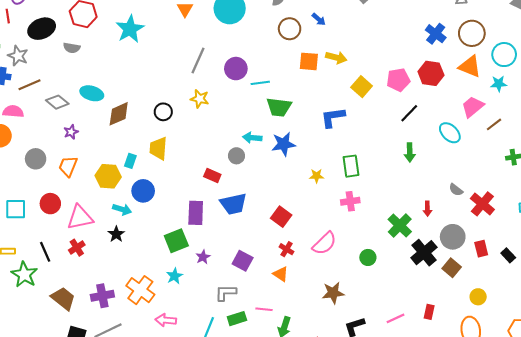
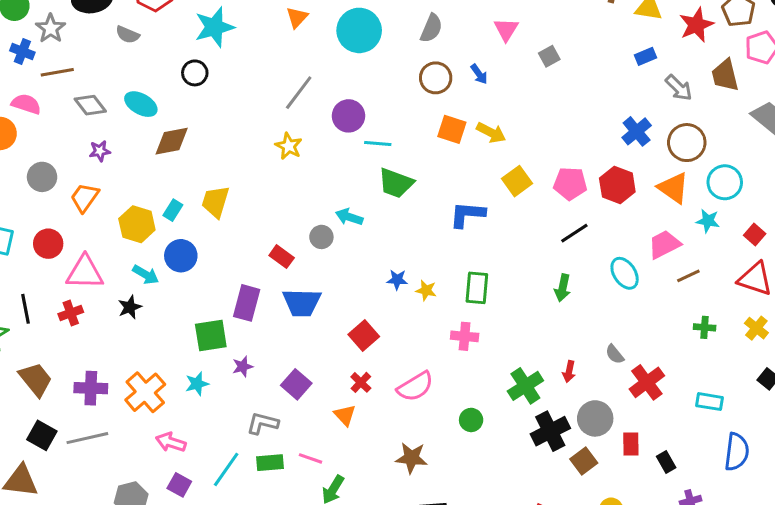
black circle: (163, 112) -> (195, 73), moved
blue star: (284, 144) -> (397, 280), moved, size x0.6

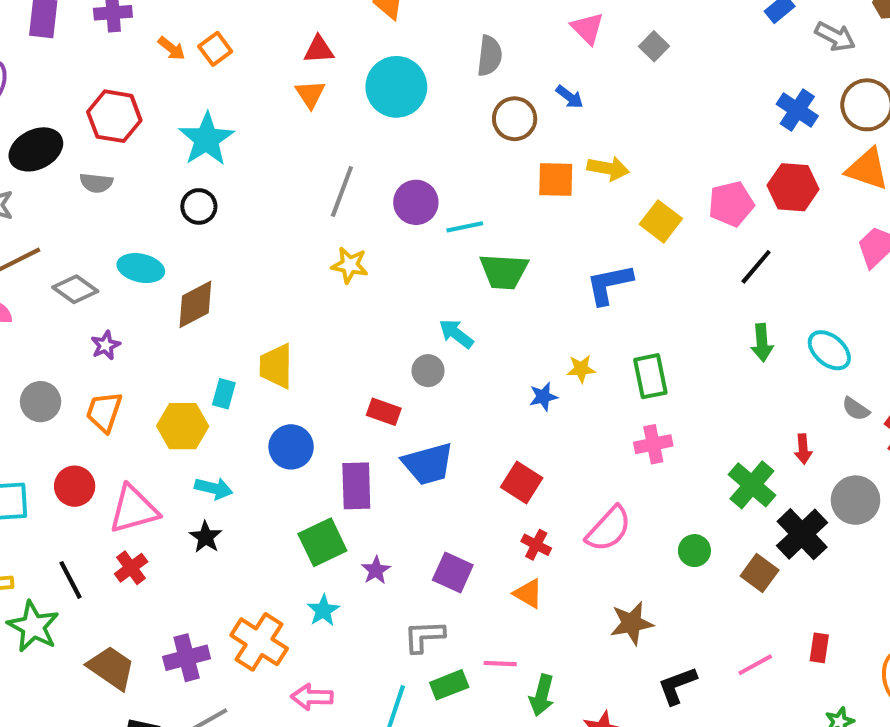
cyan arrow: (349, 217) -> (456, 334), turned 36
blue circle: (181, 256) -> (291, 447), moved
cyan ellipse: (625, 273) -> (829, 350), moved
yellow star: (426, 290) -> (581, 369), moved
brown square: (584, 461) -> (760, 573), moved

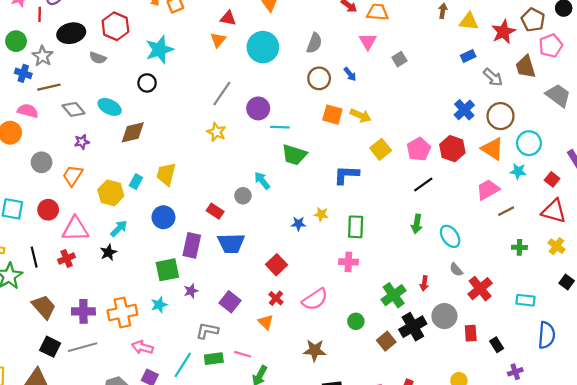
pink pentagon: (731, 204) -> (419, 149), turned -30
cyan arrow: (214, 488) -> (119, 229), turned -72
orange cross: (259, 642) -> (122, 313), turned 32

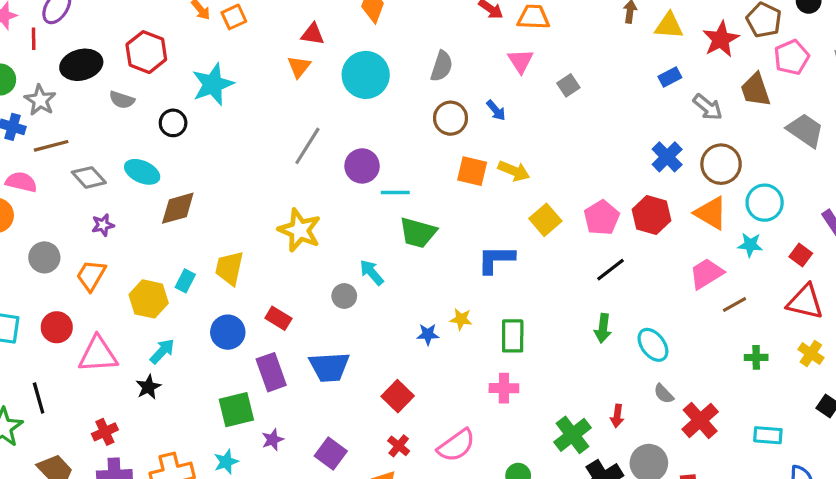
black circle: (147, 83) -> (173, 123), moved
yellow star: (216, 132) -> (300, 230), moved, size x1.5
red rectangle: (215, 211) -> (278, 318), moved
purple rectangle: (192, 245) -> (271, 372), turned -30
red cross: (67, 258) -> (105, 432), moved

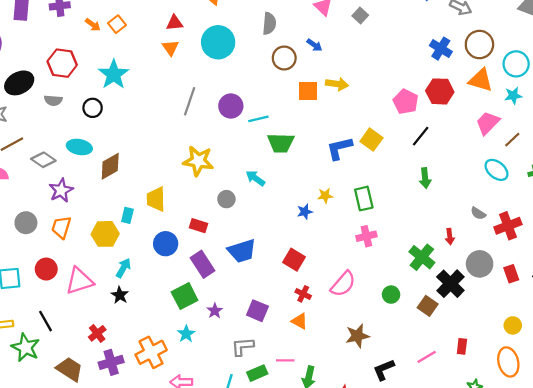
yellow square: (545, 220) -> (371, 140), moved
purple star: (103, 225) -> (61, 190), size x1.5
gray circle: (344, 296) -> (226, 199), moved
cyan ellipse: (653, 345) -> (496, 170), moved
red cross: (700, 420) -> (508, 226), turned 35

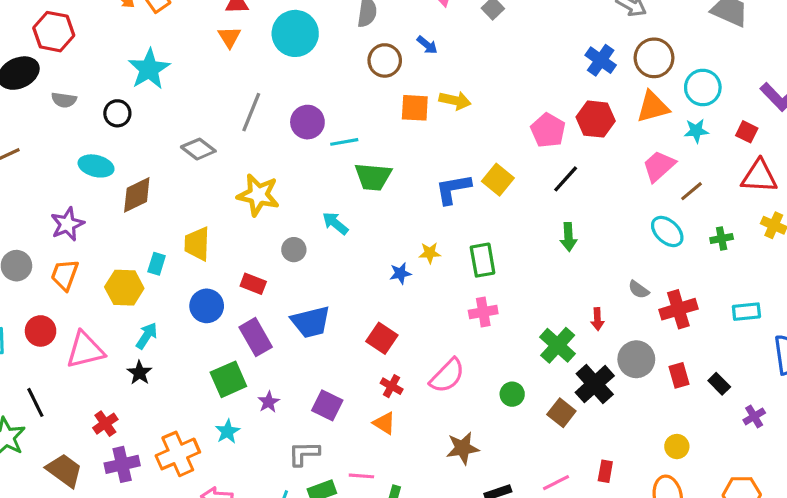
red hexagon: (62, 63) -> (54, 32), moved
orange triangle: (481, 80) -> (653, 107), turned -35
gray diamond: (43, 160) -> (198, 149), moved

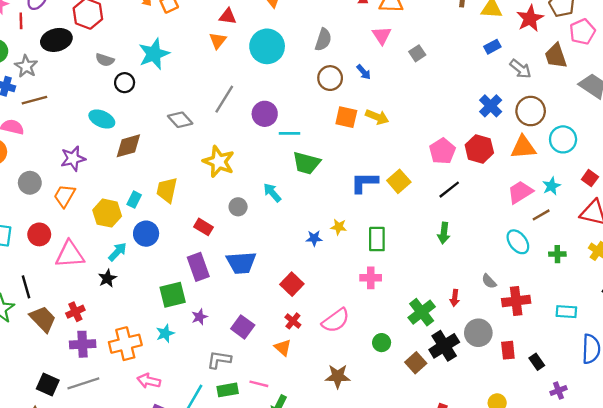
gray semicircle: (64, 100) -> (105, 60), moved
cyan star: (696, 131) -> (551, 186), moved, turned -30
blue circle: (207, 306) -> (146, 234), moved
brown trapezoid: (64, 470) -> (43, 319), moved

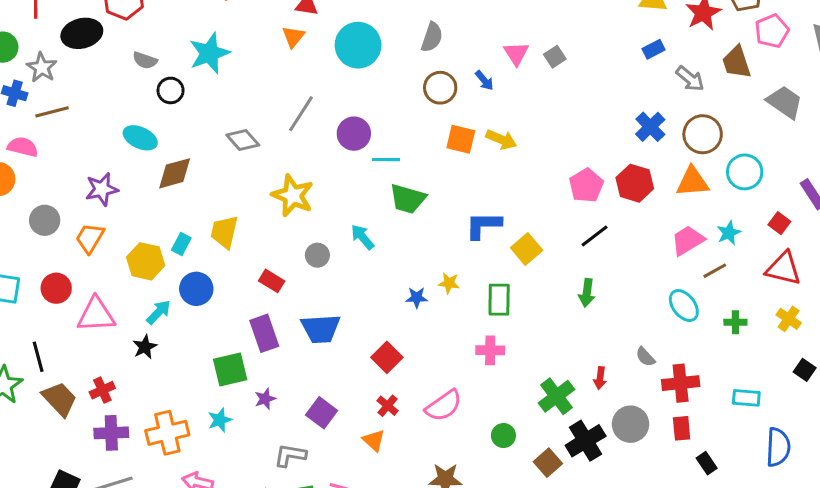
pink triangle: (382, 35) -> (516, 53), moved
yellow square: (399, 181) -> (527, 249), moved
red rectangle: (508, 350) -> (682, 428), moved

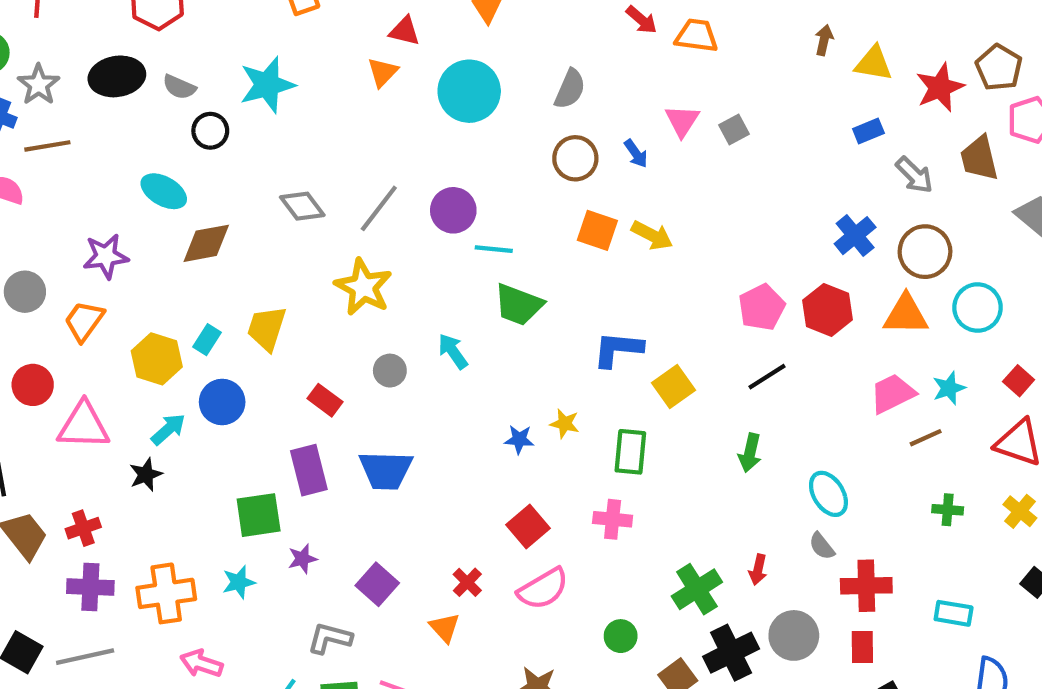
black ellipse: (82, 33) -> (117, 76), moved
gray line: (301, 114) -> (379, 208), moved
cyan ellipse: (684, 306) -> (828, 494), moved
red square: (387, 357) -> (528, 526), moved

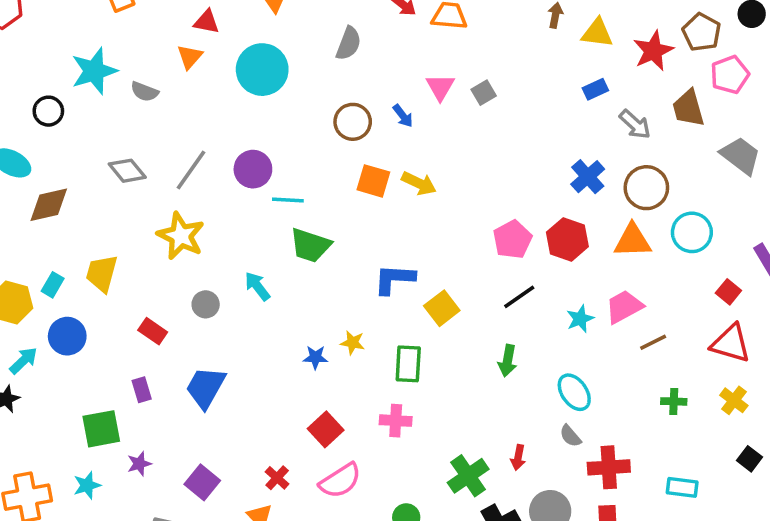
gray semicircle: (179, 87) -> (144, 92), moved
gray semicircle: (570, 89) -> (349, 44), moved
cyan star: (949, 388) -> (580, 319), moved
purple rectangle: (309, 470) -> (142, 390), size x0.6
blue trapezoid: (386, 470) -> (206, 387), turned 120

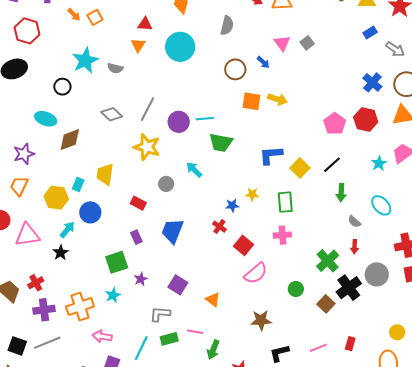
purple circle: (253, 169) -> (179, 122), moved
black line: (519, 297) -> (332, 165), moved
gray semicircle: (570, 436) -> (354, 222), moved
red cross: (277, 478) -> (219, 227), moved

